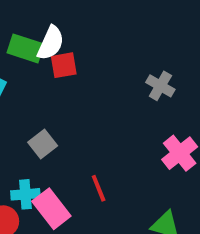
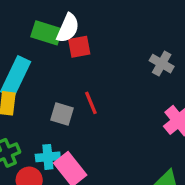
gray square: (43, 144) -> (62, 114), turned -35
red line: (99, 188) -> (91, 103), moved

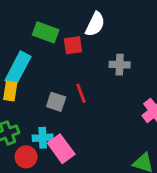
white semicircle: (68, 28) -> (95, 24), moved
gray cross: (162, 64) -> (120, 65), moved, turned -30

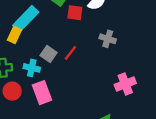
red line: (81, 93) -> (70, 53), turned 42
cyan cross: (43, 138) -> (32, 68), moved

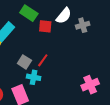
gray cross: (108, 39) -> (83, 25), moved, turned -32
cyan cross: (32, 68) -> (34, 77), moved

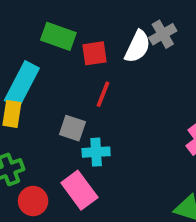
white semicircle: (64, 16) -> (138, 47), moved
red line: (43, 60) -> (103, 94), moved

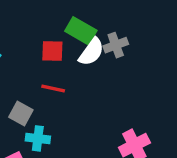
green rectangle: (58, 36) -> (81, 31), moved
red line: (103, 94) -> (53, 88), turned 70

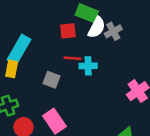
gray cross: (116, 45) -> (113, 31), moved
cyan cross: (38, 138) -> (88, 66), moved

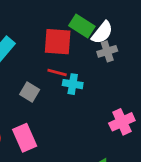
white semicircle: (97, 27) -> (102, 33), moved
red square: (68, 31) -> (58, 42), size x1.5

